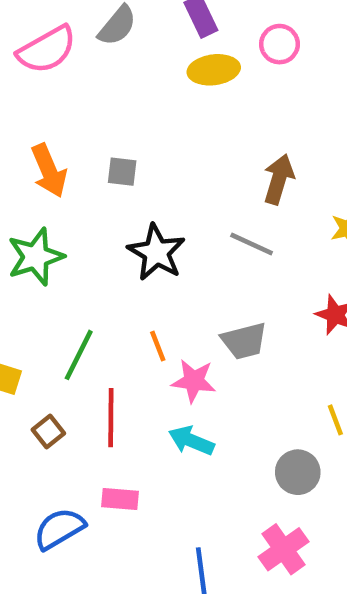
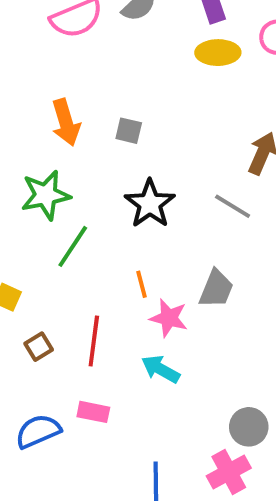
gray trapezoid: (244, 341) -> (216, 289), turned -60
green line: (79, 355) -> (73, 246), moved
gray circle: (298, 472) -> (249, 427), moved

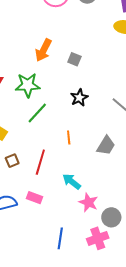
orange arrow: (66, 122) -> (43, 50), turned 35
black star: (150, 204) -> (79, 98), size x0.7
pink star: (169, 318) -> (88, 202), moved

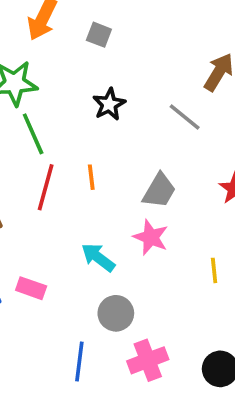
green line: (37, 113) -> (33, 134), turned -65
red line: (40, 162) -> (46, 187), moved
pink star: (88, 202) -> (151, 237), moved
gray circle: (111, 217) -> (116, 313), moved

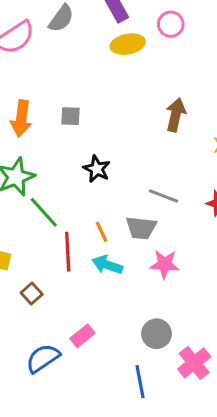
gray line: (185, 117) -> (164, 196), moved
gray trapezoid: (159, 191) -> (141, 228), moved, turned 84
cyan arrow: (98, 257) -> (107, 265), moved
pink rectangle: (31, 288) -> (82, 336), turned -40

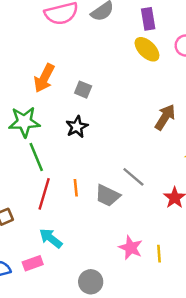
yellow ellipse: (128, 44) -> (147, 49), turned 36
black star: (97, 169) -> (77, 127), moved
pink star: (165, 264) -> (131, 248), moved
cyan arrow: (107, 265) -> (51, 238), moved

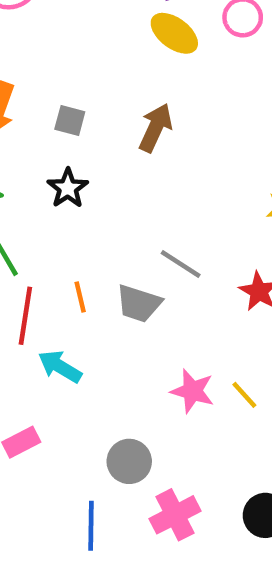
brown arrow: (165, 117) -> (156, 128), moved
cyan arrow: (51, 238) -> (60, 367), moved
yellow line: (159, 254) -> (244, 395), turned -30

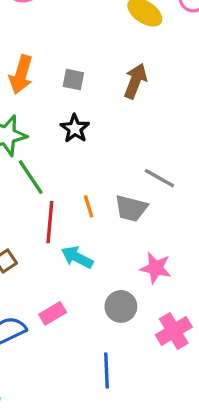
pink star: (192, 391) -> (156, 268), moved
gray circle: (129, 461) -> (121, 306), moved
pink cross: (175, 515) -> (174, 331), moved

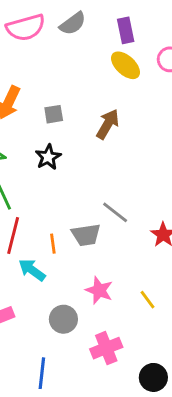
gray square: (73, 80) -> (54, 114), turned -30
orange line: (89, 206) -> (53, 244), moved
gray trapezoid: (131, 208) -> (86, 235), turned -32

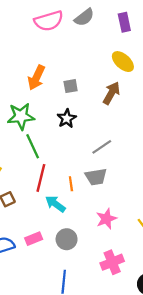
yellow ellipse: (126, 65) -> (123, 62), moved
gray line: (115, 212) -> (102, 147), moved, turned -72
pink star: (99, 290) -> (106, 219), turned 30
gray circle: (63, 319) -> (67, 239), moved

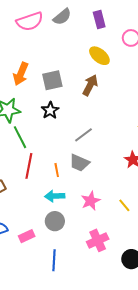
gray square: (71, 86) -> (52, 80), size x1.5
gray trapezoid: (96, 177) -> (79, 163), turned 35
cyan arrow: (55, 204) -> (55, 196), moved, turned -36
pink rectangle: (34, 239) -> (27, 236), moved

